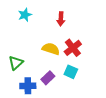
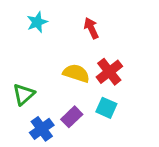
red arrow: (61, 19) -> (91, 28), turned 152
blue cross: (28, 86) -> (42, 129), turned -35

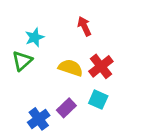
cyan star: (37, 22) -> (35, 37), moved
green triangle: (24, 94) -> (22, 61), moved

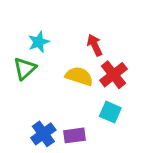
red arrow: (84, 26) -> (95, 45), moved
purple rectangle: (66, 108) -> (74, 135), moved, turned 36

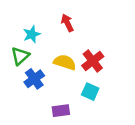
red arrow: (95, 45) -> (67, 23), moved
blue cross: (43, 134) -> (34, 79), moved

